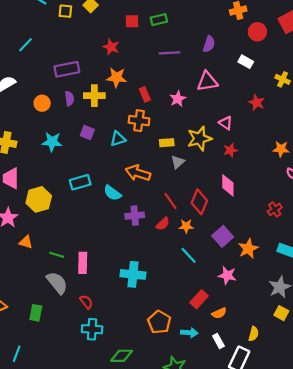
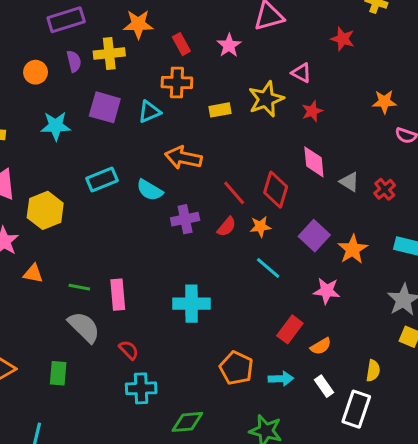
purple square: (87, 132) -> (105, 107), size x1.5
gray triangle: (178, 162) -> (349, 182), moved, turned -40

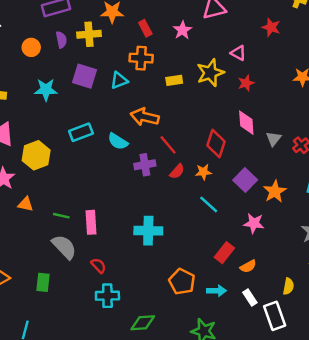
gray triangle: (349, 182) -> (274, 139), turned 35
red line: (234, 193) -> (168, 145), moved
white rectangle: (356, 409) -> (275, 316), turned -40

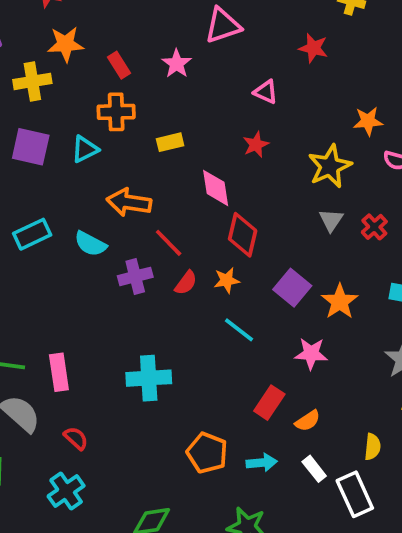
yellow star: (210, 73) -> (330, 166), moved
red star: (246, 83) -> (256, 145), moved
pink diamond: (246, 123) -> (216, 188), moved
cyan cross: (107, 296) -> (66, 491), moved, turned -30

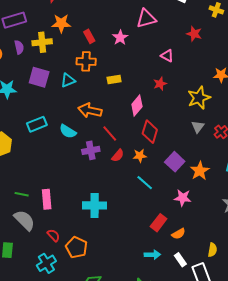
pink diamond: (216, 188) -> (137, 106), turned 45
orange pentagon: (207, 453) -> (76, 247), moved

